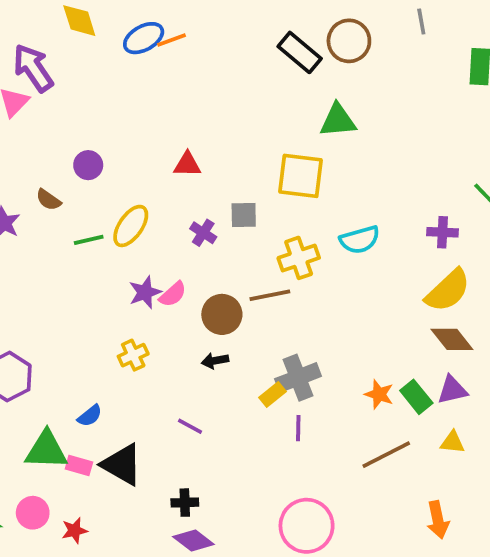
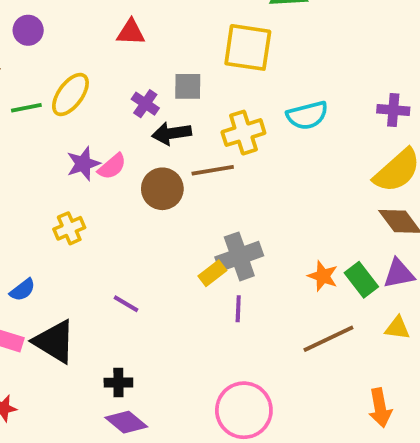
black arrow: (215, 361) -> (172, 133), moved, size x1.4

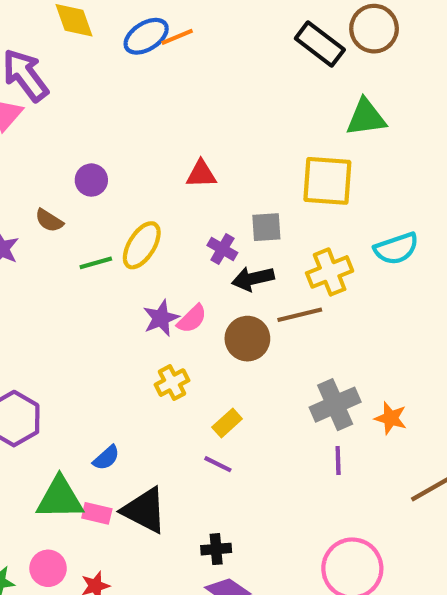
yellow cross: (69, 228) -> (172, 383), moved
yellow rectangle: (212, 273) -> (227, 423), moved
orange star: (323, 276) -> (391, 418), moved

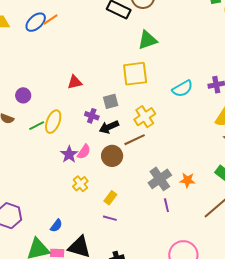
cyan semicircle: (396, 249) -> (182, 89), moved
green line: (96, 263) -> (37, 126), moved

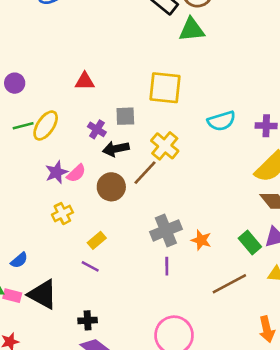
green triangle: (147, 40) -> (192, 30), moved
yellow cross: (145, 117) -> (165, 146), turned -30
brown line: (135, 140) -> (145, 173), turned -35

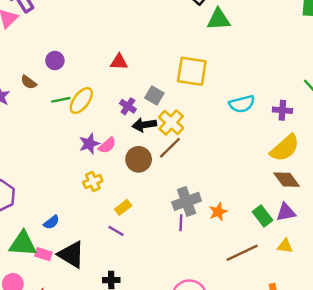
gray square: (125, 116) -> (154, 95), turned 30
yellow cross: (165, 146) -> (171, 123), moved
orange star: (201, 240) -> (218, 212), turned 30
purple line: (167, 266) -> (181, 223), moved

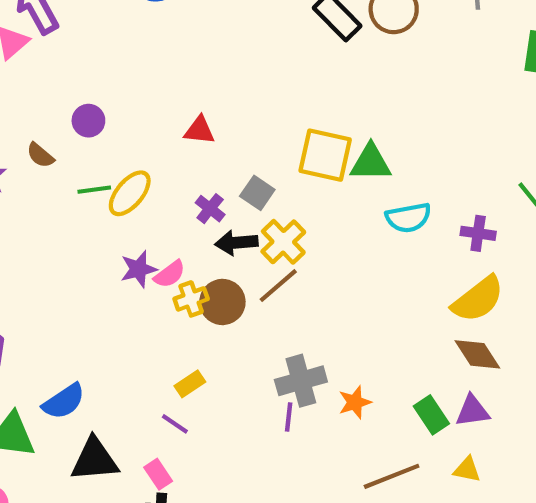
green triangle: (219, 19) -> (371, 163), moved
yellow cross: (93, 182) -> (191, 299), moved
blue semicircle: (51, 222) -> (64, 401), size x1.5
pink rectangle: (44, 254) -> (158, 474), moved, turned 35
black triangle: (71, 254) -> (95, 460), turned -40

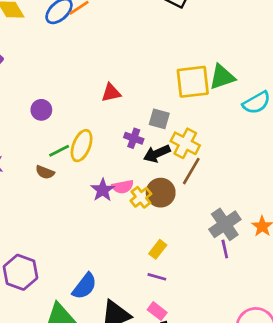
brown semicircle: (40, 155) -> (45, 172), moved
pink semicircle: (170, 274) -> (123, 187), turned 45

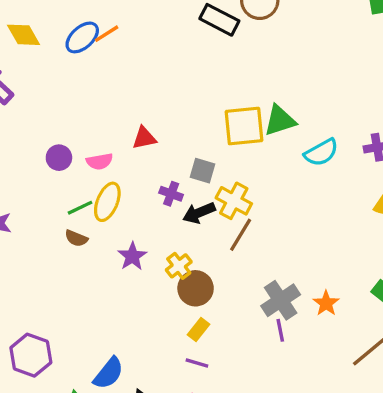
brown semicircle: (45, 172) -> (76, 238), moved
pink semicircle: (123, 187) -> (99, 161), moved
brown circle: (161, 193) -> (196, 288), moved

